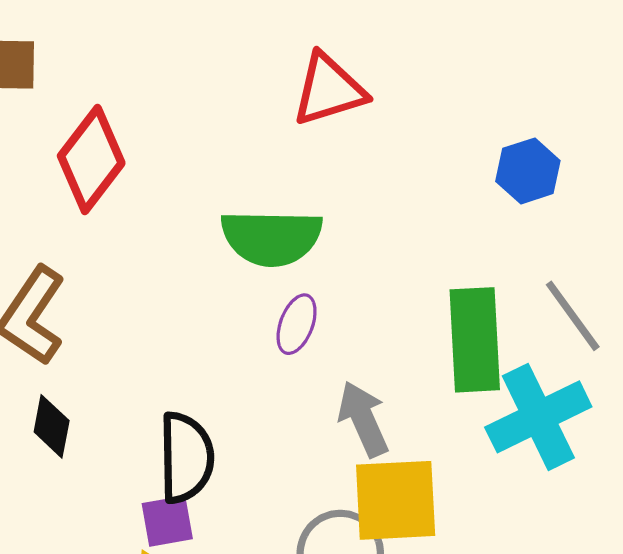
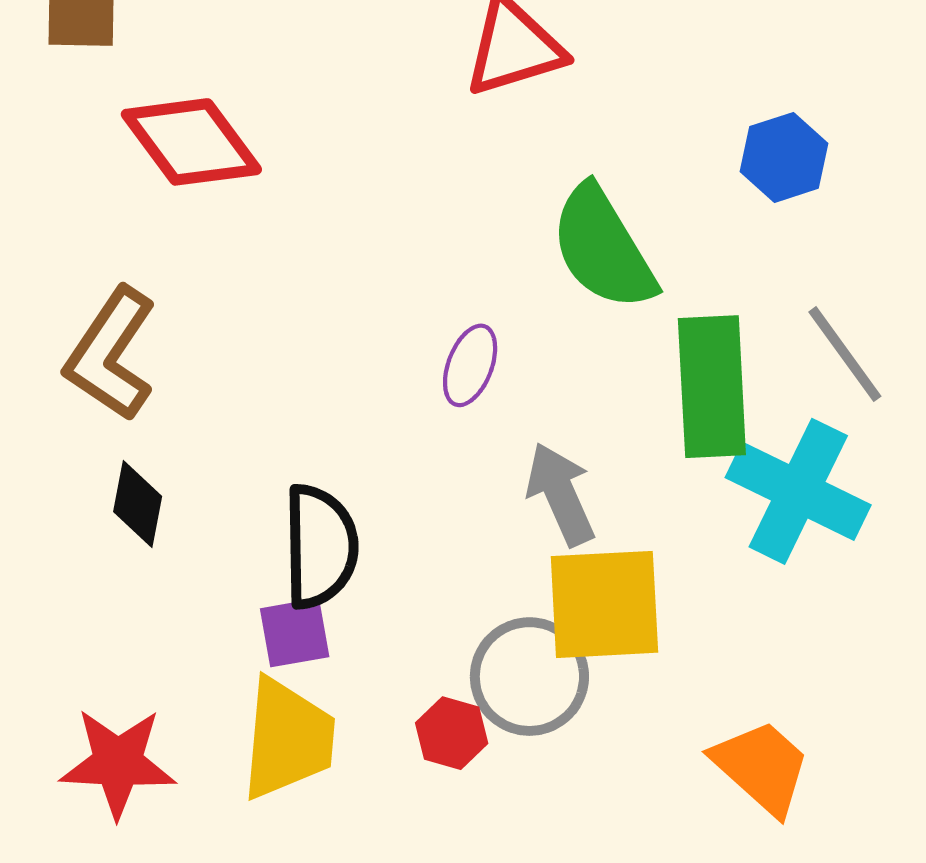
red diamond: (91, 159) -> (191, 142), turned -74
green semicircle: (272, 238) -> (603, 248), moved, turned 58
cyan cross: (538, 417) -> (798, 491), turned -38

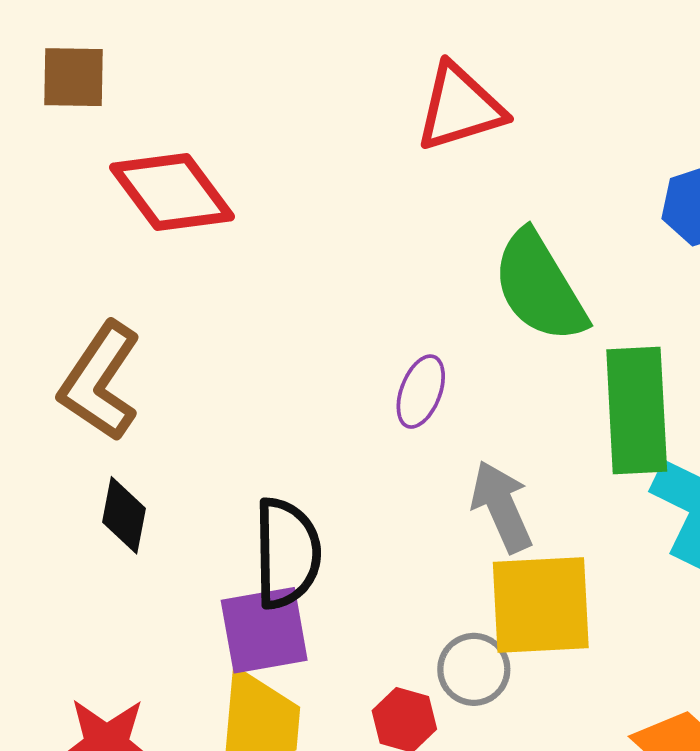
purple square: (295, 633) -> (264, 630), size x1.4
gray circle: (529, 677) -> (474, 669), size x0.7

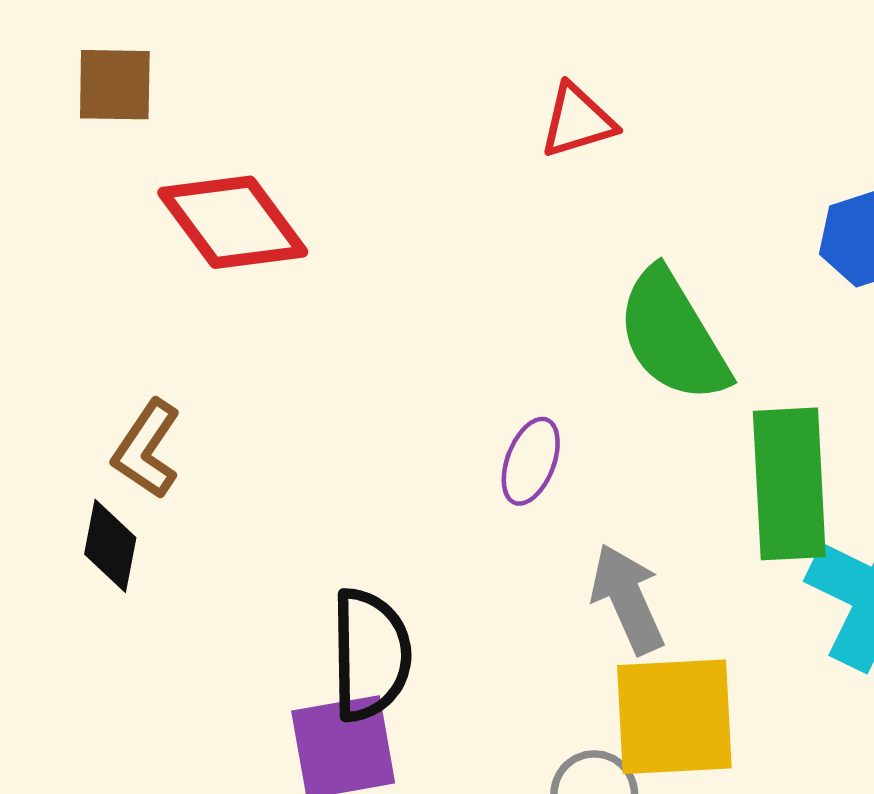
red triangle: (460, 107) -> (578, 121), size x0.7
brown L-shape: (100, 381) -> (147, 449), size x0.7
black diamond: (124, 515) -> (110, 546), moved

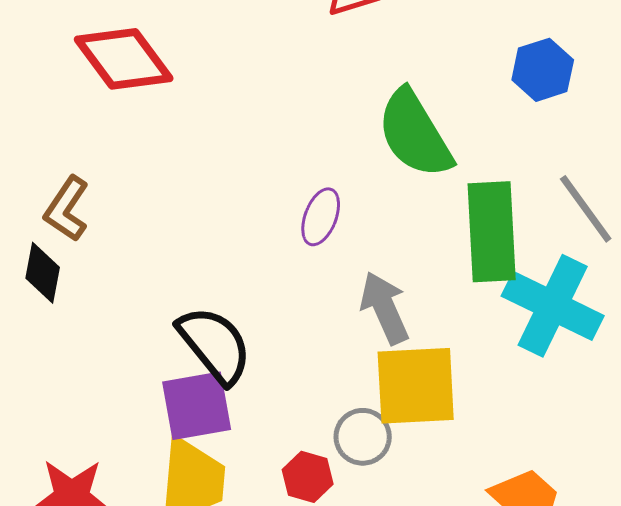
black semicircle: (370, 655) -> (215, 345), turned -38

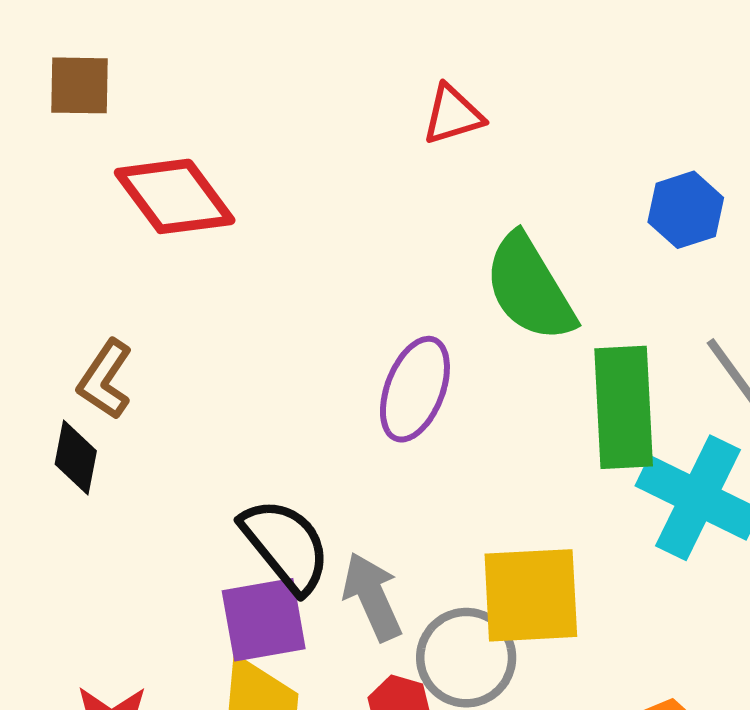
purple ellipse: (321, 217) -> (415, 389), size x1.5
gray arrow: (385, 308) -> (372, 597), moved
gray circle: (363, 437) -> (466, 658), size x1.4

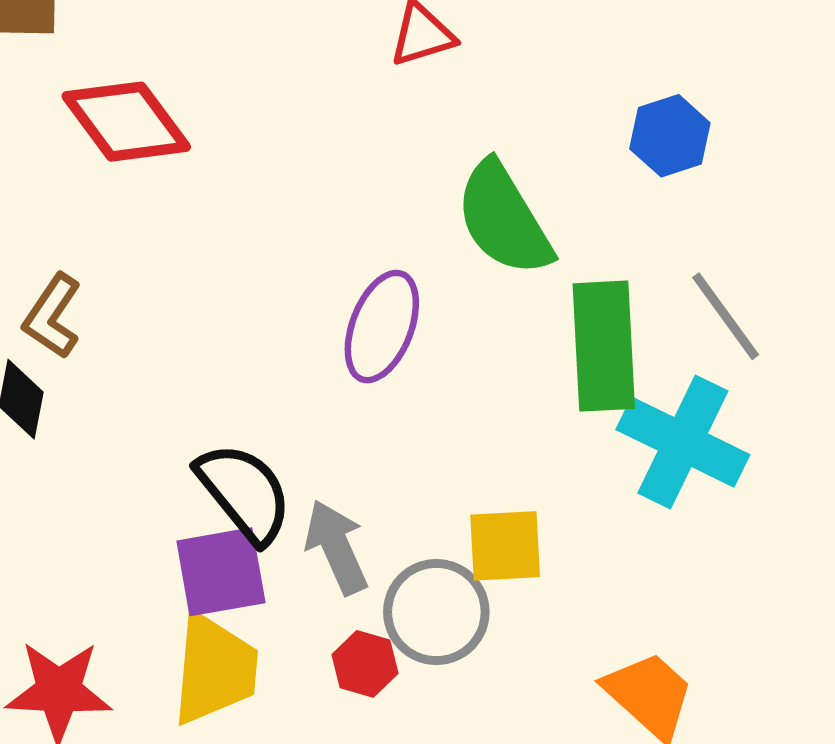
yellow square: (531, 595) -> (505, 546), size x0.7

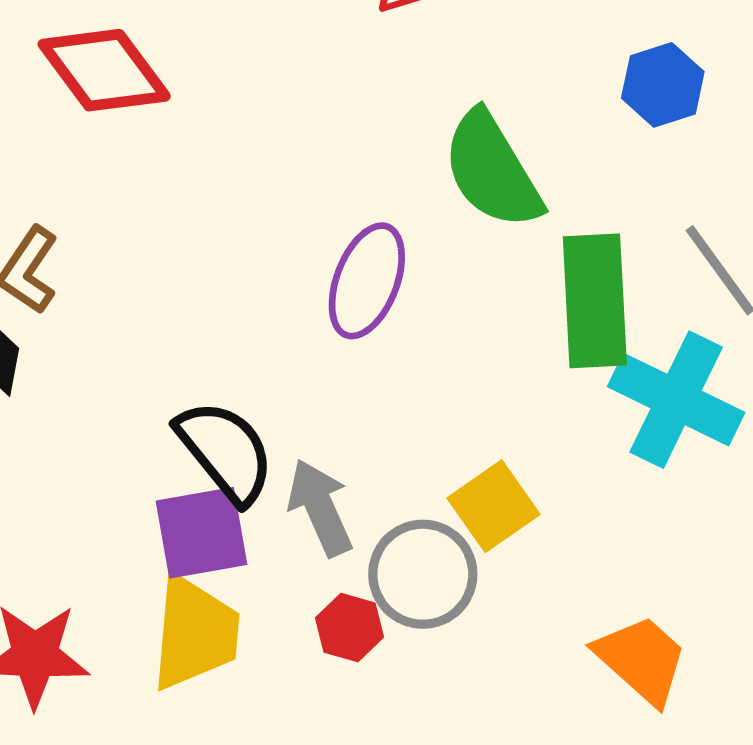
yellow square: (505, 546) -> (493, 506), turned -32

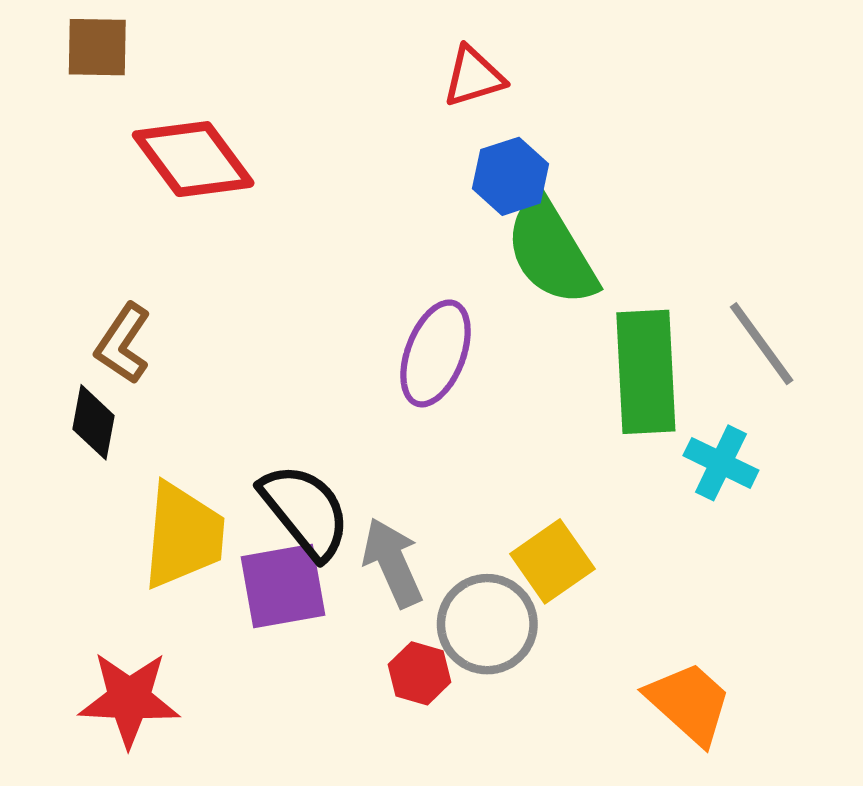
blue hexagon: (663, 85) -> (511, 176), moved
cyan cross: (676, 400) -> (721, 463), size x0.6
yellow trapezoid: (195, 633) -> (183, 536), moved

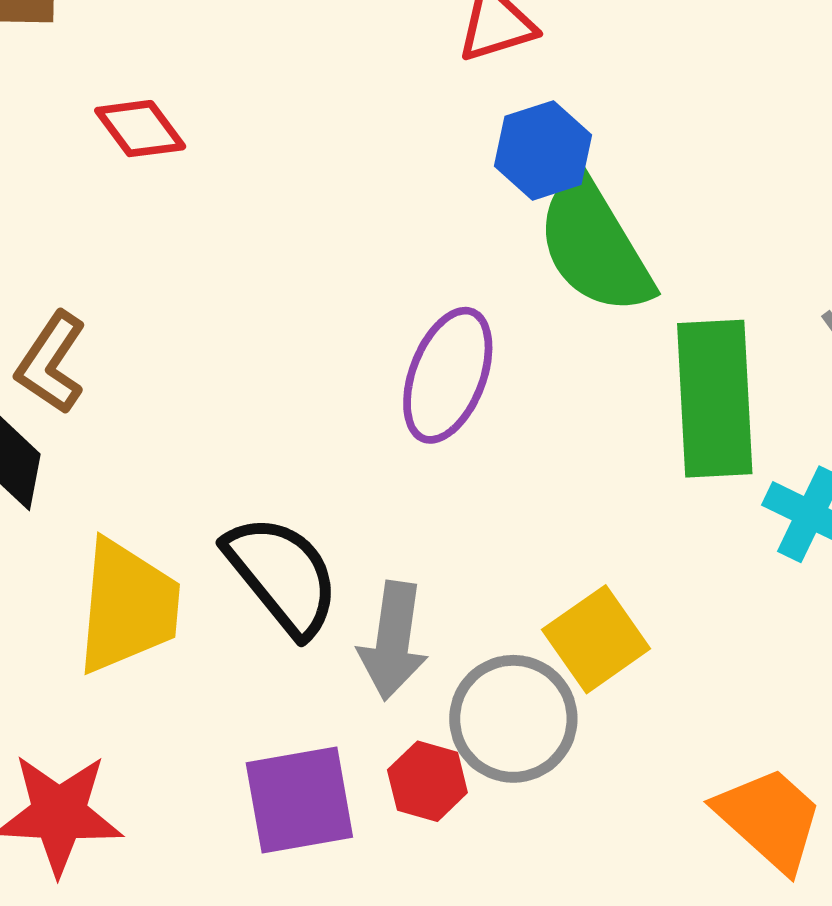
red diamond: (193, 159) -> (140, 129), size x0.6
gray arrow: (392, 563) -> (393, 641), turned -148
purple square: (283, 586) -> (299, 800), moved

